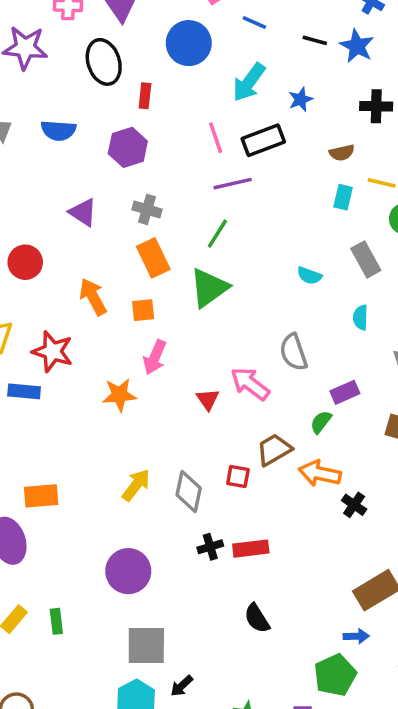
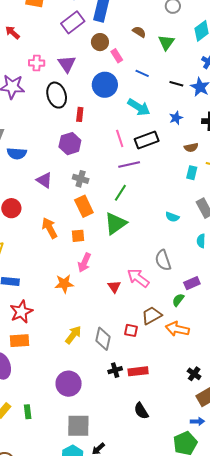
cyan arrow: (249, 82) -> (139, 107), turned -95
blue star: (301, 99) -> (176, 118), moved
blue semicircle: (58, 130) -> (17, 153), moved
red star: (53, 352) -> (21, 312), moved, turned 30
black cross: (354, 505) -> (194, 374), moved

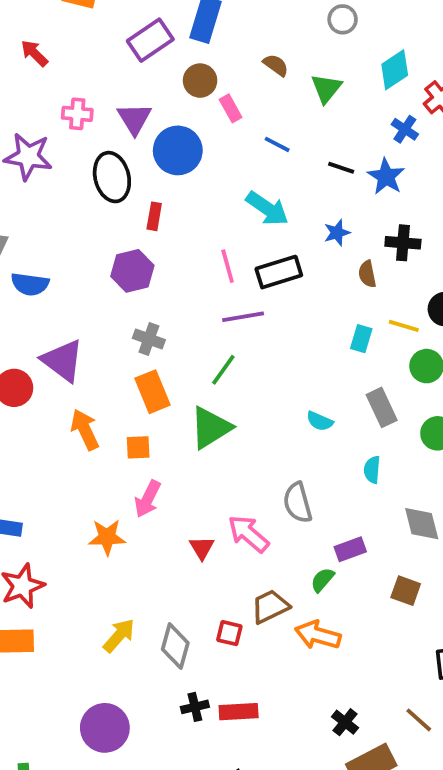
blue circle: (105, 85) -> (178, 150), moved
brown semicircle: (191, 147) -> (367, 274), moved, turned 88
purple triangle: (44, 180) -> (63, 361), moved, size x1.4

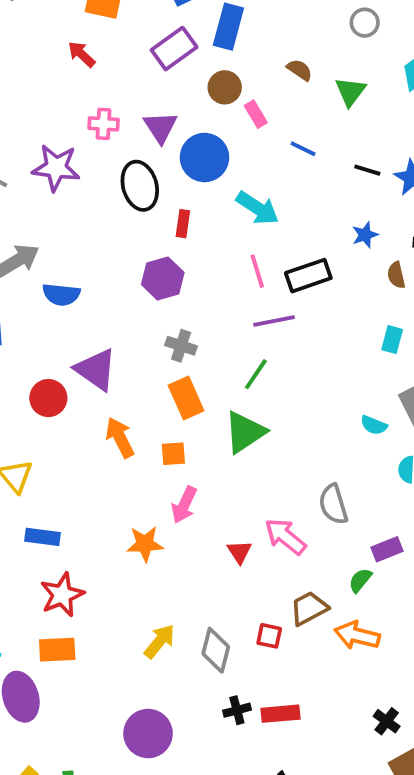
red arrow: (34, 53) -> (82, 54), moved
cyan arrow: (267, 209) -> (257, 208), moved
cyan semicircle: (320, 421) -> (374, 425), moved

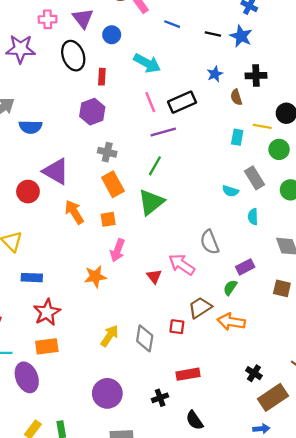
blue circle: (204, 157) -> (112, 35), size x0.6
black cross: (237, 710) -> (160, 398), moved

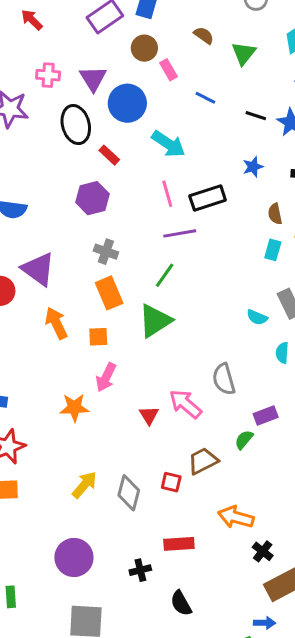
blue circle: (112, 35) -> (127, 103), size x1.6
red rectangle: (102, 77) -> (109, 155), turned -56
brown semicircle: (236, 97) -> (275, 214), moved
orange arrow: (231, 322) -> (236, 517), moved

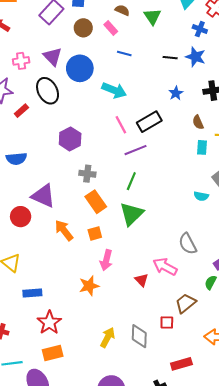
pink rectangle: (169, 70) -> (111, 28), moved
blue line: (205, 98) -> (124, 53), moved
red rectangle: (109, 155) -> (21, 111), moved, turned -72

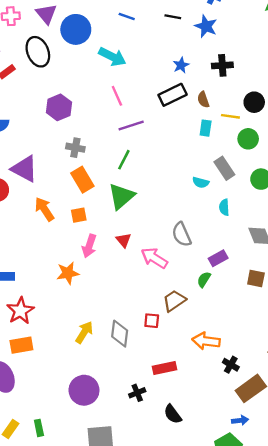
black line: (170, 58) -> (173, 17), moved
black rectangle: (149, 122) -> (173, 95), moved
red triangle: (142, 280) -> (124, 240), moved

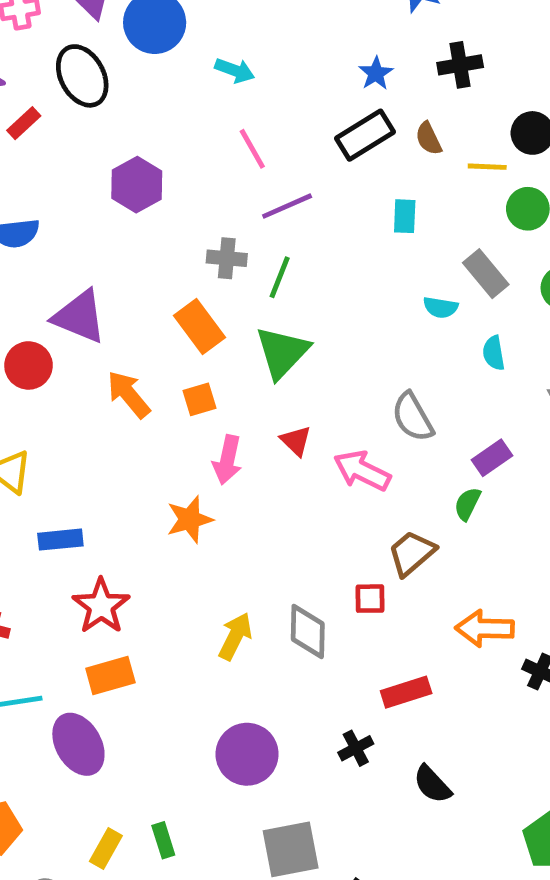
cyan arrow: (112, 57) -> (235, 70), size x0.7
cyan rectangle: (206, 128) -> (405, 216), moved
gray cross: (75, 148) -> (227, 258), moved

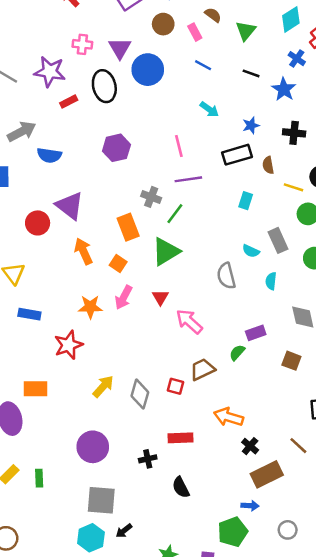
cyan arrow: (235, 70) -> (209, 109), moved
orange square: (200, 399) -> (118, 264), turned 35
gray semicircle: (413, 417) -> (226, 276), moved
orange star: (190, 519) -> (90, 307), moved
red star: (101, 606) -> (68, 345), moved

